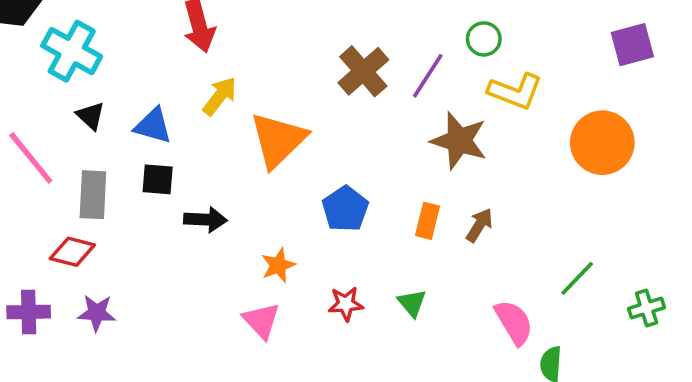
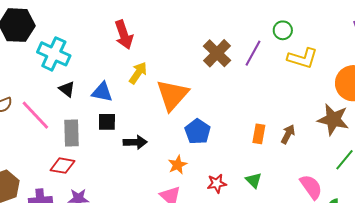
brown star: (459, 141) -> (333, 119), moved
blue pentagon: (345, 209) -> (198, 132), moved

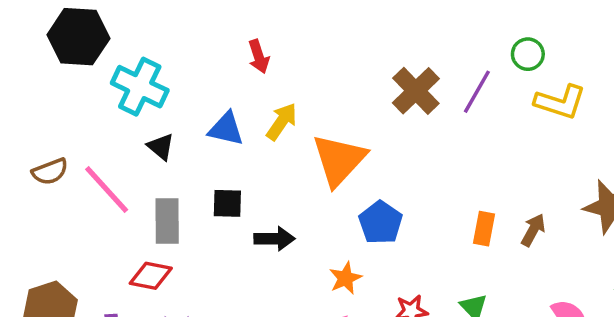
red arrow: (124, 35) -> (259, 56), size x0.7
blue triangle: (102, 92) -> (226, 129), moved

